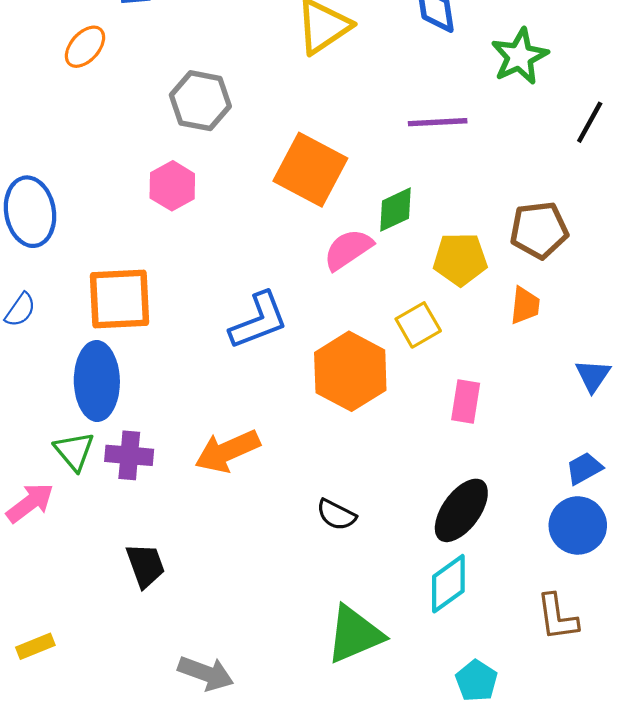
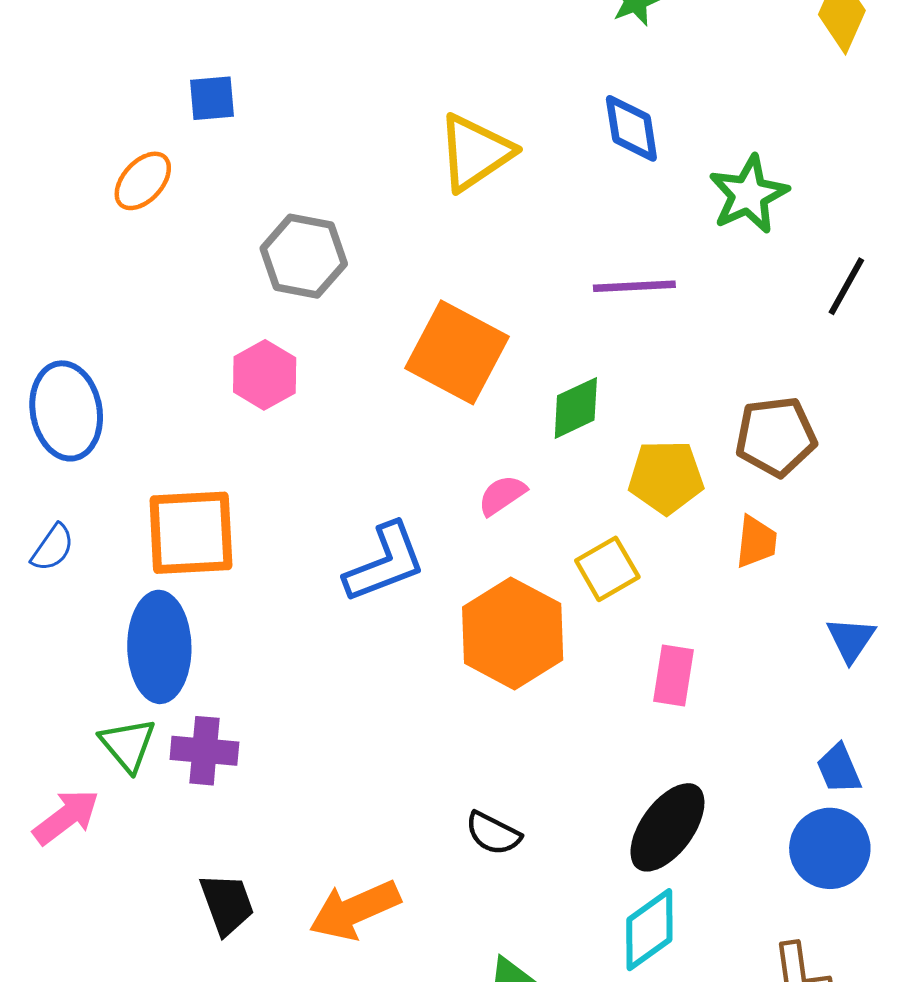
pink semicircle: (348, 249) -> (502, 495), moved, size x0.7
orange arrow: (227, 451) -> (355, 910), moved
blue trapezoid: (584, 468) -> (839, 769), turned -84

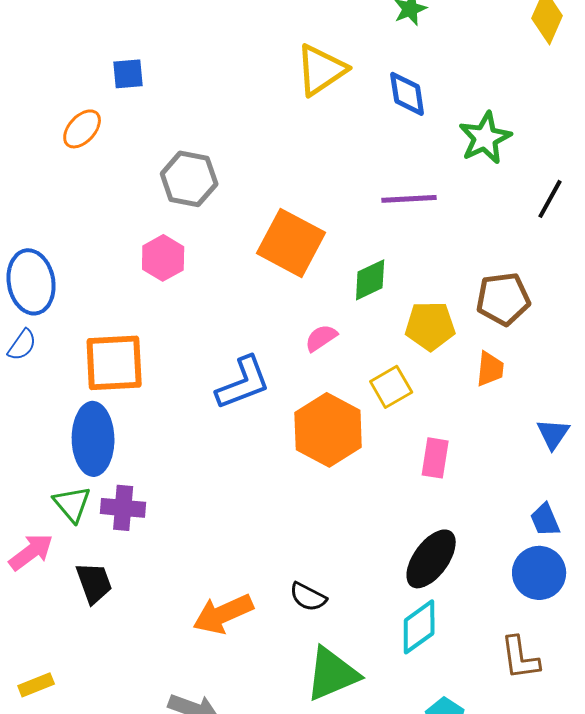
yellow triangle: (475, 152) -> (321, 70), moved
blue semicircle: (53, 548) -> (22, 345), moved
black semicircle: (493, 833) -> (308, 597), moved
black trapezoid: (227, 904) -> (94, 583), moved

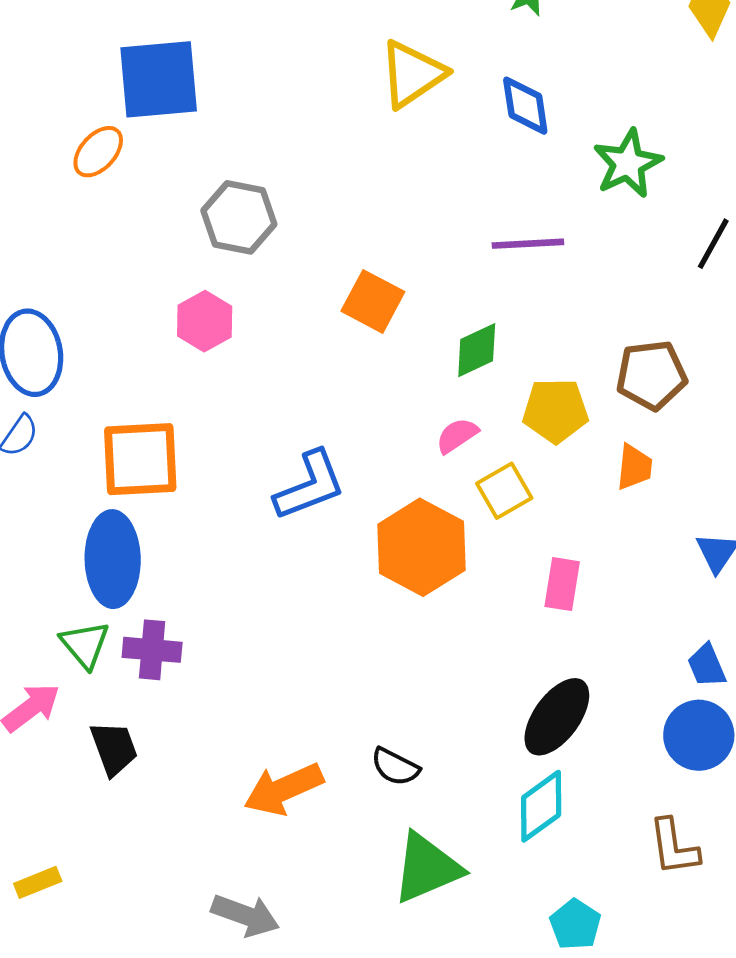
blue square: (128, 74) -> (159, 79), size x2.0
orange square: (291, 243) -> (373, 301), size x0.7
pink semicircle: (321, 338) -> (457, 436), moved

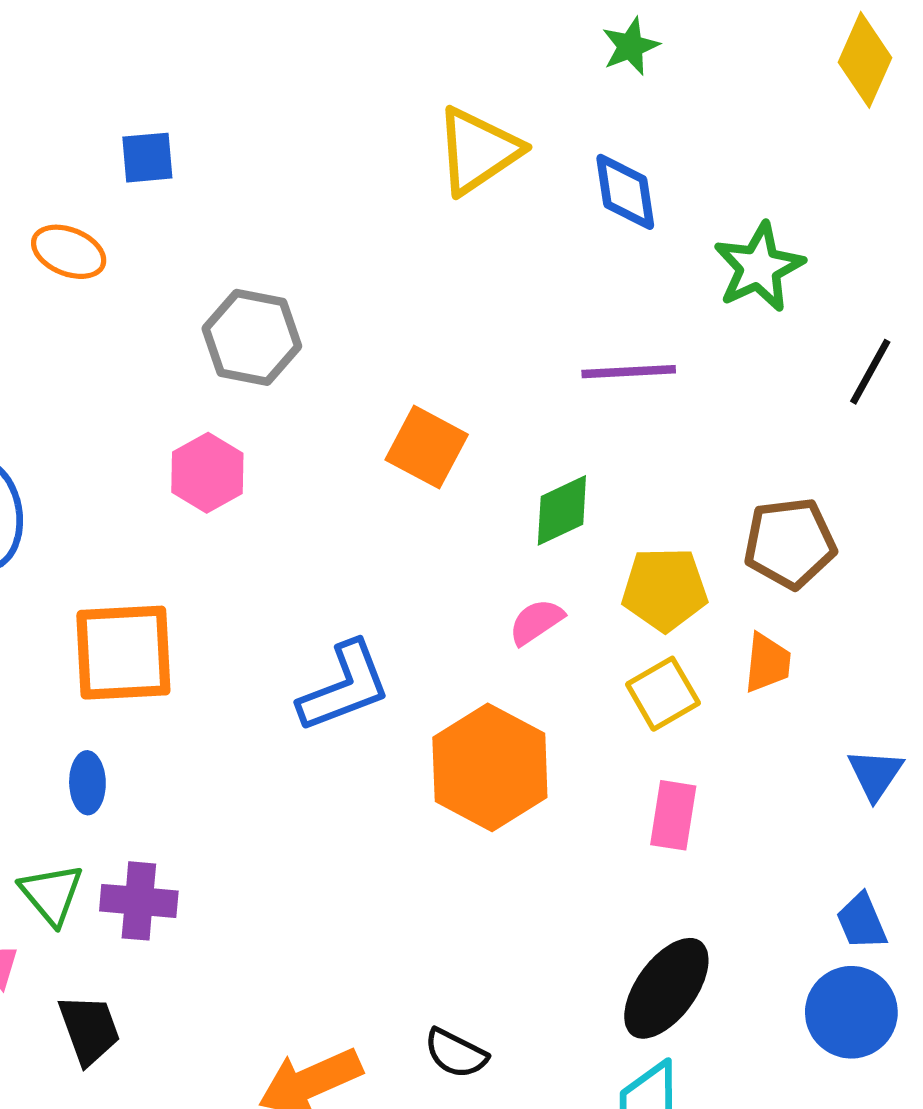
blue square: (159, 79) -> (147, 158), size x0.5
orange ellipse: (98, 152) -> (69, 252), turned 70
yellow square: (504, 491) -> (663, 694), moved
blue ellipse: (113, 559) -> (87, 783), size x0.5

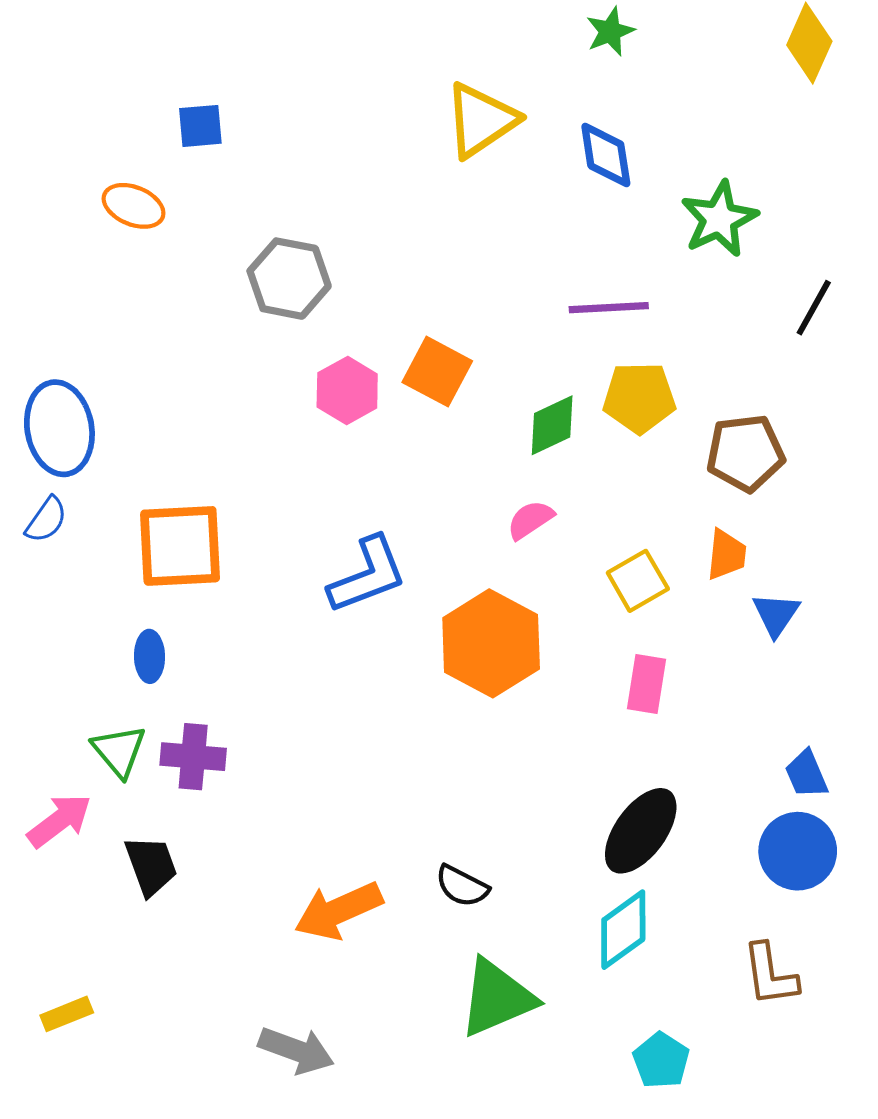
pink hexagon: (207, 473) -> (347, 390), moved
yellow pentagon: (665, 589) -> (639, 398), moved
blue triangle: (875, 774) -> (776, 614), moved

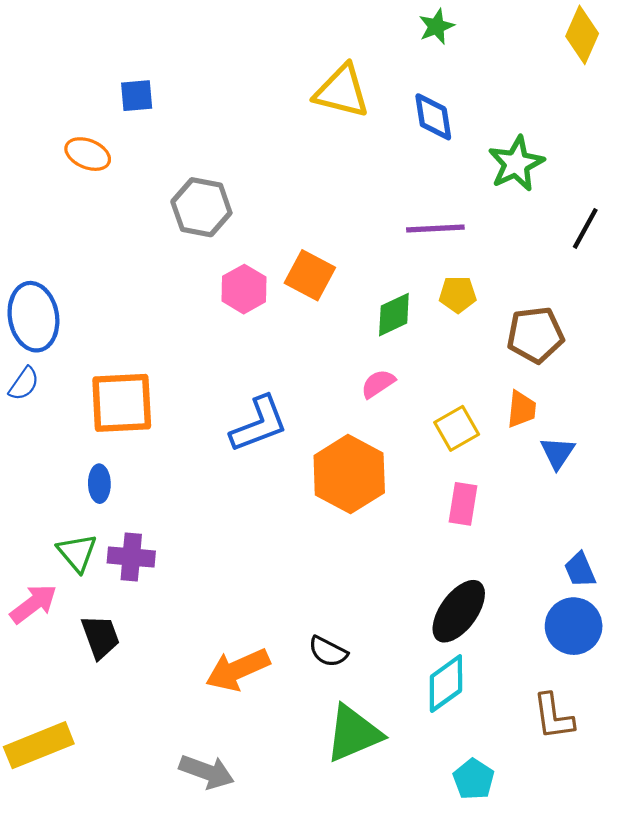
yellow triangle: (481, 120) -> (342, 91), turned 48
yellow pentagon: (639, 398) -> (458, 294), size x0.7
yellow rectangle: (67, 1014) -> (39, 745), size x1.8

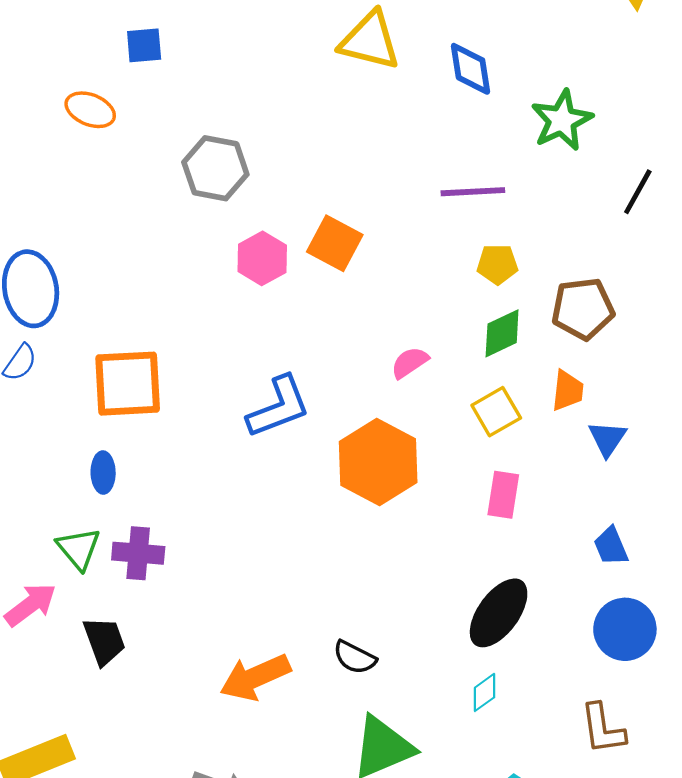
green diamond: (394, 315) -> (502, 333), moved
blue trapezoid: (580, 570) -> (611, 546), moved
cyan diamond: (446, 684) -> (485, 692), size x0.6

